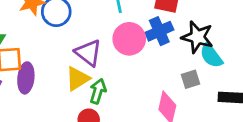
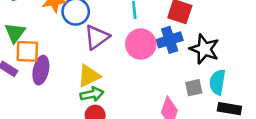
purple triangle: (88, 53) -> (97, 37), moved, turned 40
cyan semicircle: (211, 56) -> (217, 82), moved, turned 40
green arrow: (98, 91) -> (92, 94), moved, turned 55

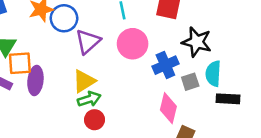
blue cross: (170, 40) -> (165, 65), moved

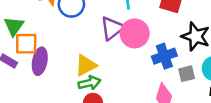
purple triangle: (88, 42) -> (112, 28), moved

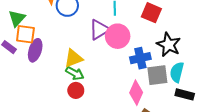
gray square: (187, 74) -> (157, 75), size x1.5
green arrow: (89, 83) -> (75, 73), turned 36

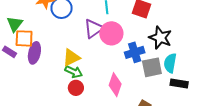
pink diamond: (136, 93) -> (115, 85), moved

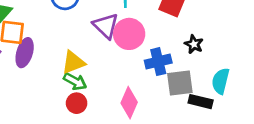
purple triangle: (94, 29) -> (106, 26), turned -45
black star: (160, 38) -> (194, 44), size x0.6
cyan semicircle: (170, 63) -> (221, 81), moved
black rectangle: (179, 84) -> (201, 102), moved

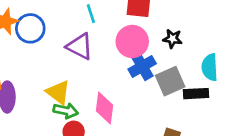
pink circle: (129, 34) -> (132, 41), moved
yellow triangle: (73, 62) -> (58, 92), turned -45
pink diamond: (129, 103) -> (105, 108), moved

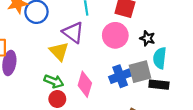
blue cross: (142, 66) -> (120, 76), moved
cyan semicircle: (210, 67) -> (160, 58), moved
yellow triangle: (58, 92) -> (59, 51), moved

